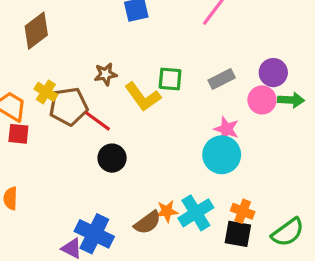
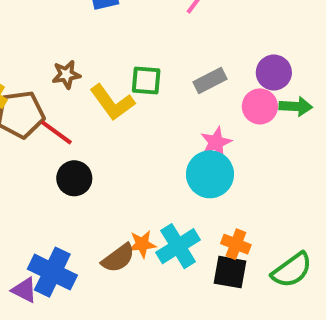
pink star: (227, 129) -> (216, 142), turned 30

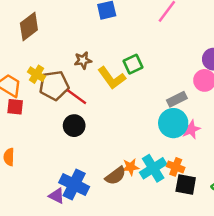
green square: (146, 80) -> (133, 64), turned -30
gray rectangle: (210, 80) -> (177, 99), moved
pink star: (216, 142) -> (191, 129), moved
black circle: (74, 178) -> (74, 126), moved
orange cross: (236, 244) -> (176, 167), moved

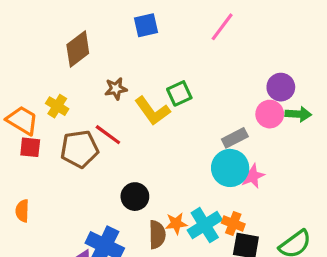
brown diamond: (29, 27) -> (78, 49), moved
brown pentagon: (54, 85) -> (79, 149), moved
black circle: (74, 126) -> (135, 197), moved
brown semicircle: (116, 176) -> (157, 235), turned -55

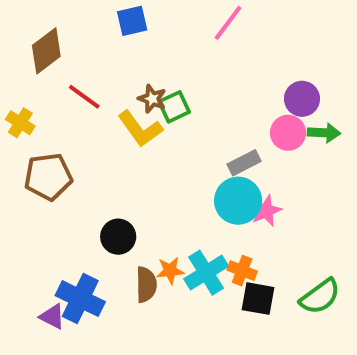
brown star: (116, 89) -> (152, 99), moved, turned 30
red line: (108, 135) -> (84, 97), moved

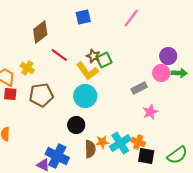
cyan circle: (238, 201) -> (85, 96), moved

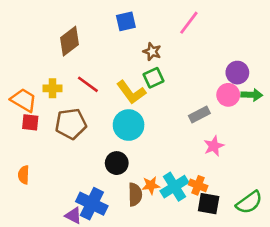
red line: (59, 55) -> (88, 84), moved
brown star: (93, 56) -> (152, 52), moved
yellow cross: (27, 68) -> (52, 88), turned -32

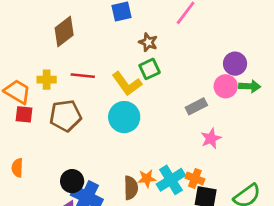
red line: (88, 84) -> (83, 76), turned -30
black circle: (117, 163) -> (72, 181), moved

